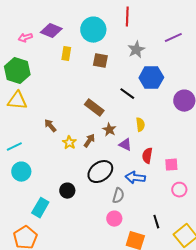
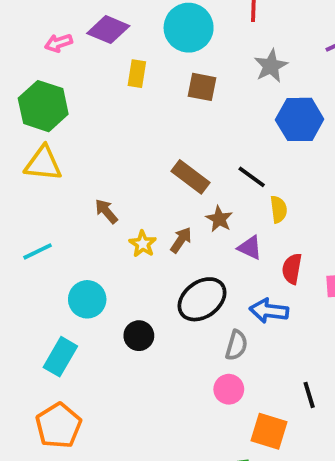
black line: (127, 94) -> (252, 177), moved
cyan circle: (21, 172) -> (87, 299), moved
cyan rectangle: (40, 208) -> (60, 357), moved

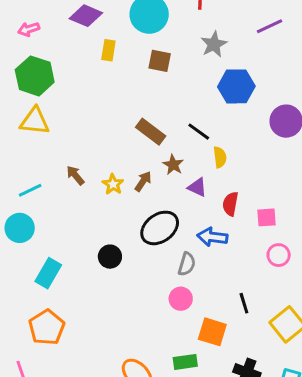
pink arrow: (59, 43) -> (29, 29), moved
brown arrow: (106, 211) -> (75, 175), moved
cyan circle: (87, 299) -> (20, 228), moved

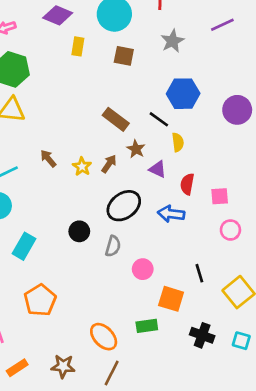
blue hexagon: (236, 86) -> (183, 94), moved
gray semicircle: (187, 264) -> (113, 246), moved
orange pentagon: (47, 327) -> (40, 300), moved

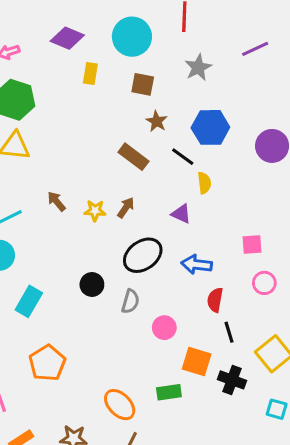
brown star: (136, 149) -> (157, 121), moved
yellow star: (82, 167) -> (95, 211), turned -30
red semicircle: (187, 184) -> (215, 300), moved
black cross: (202, 335) -> (232, 380), moved

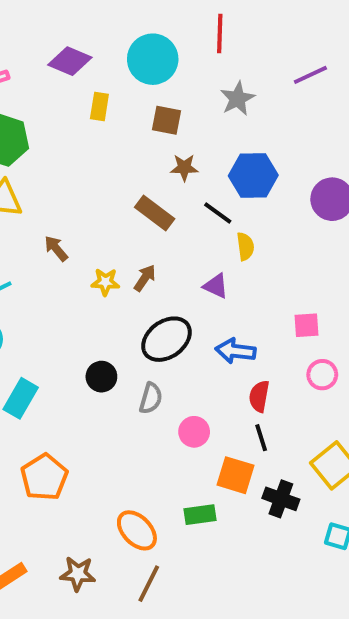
brown star: (157, 121) -> (184, 168), turned -30
brown arrow: (57, 201) -> (56, 248), moved
black line: (229, 332) -> (261, 438), moved

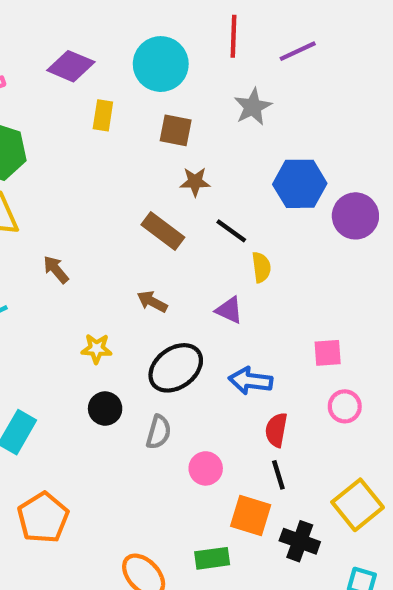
purple line: (310, 75) -> (298, 51), moved
blue hexagon: (253, 175) -> (300, 184), moved
brown arrow: (145, 278) -> (152, 302), turned -96
yellow star: (105, 282) -> (97, 349), moved

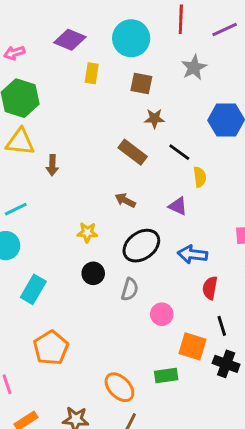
brown arrow: (56, 269) -> (52, 165), moved, turned -138
black line: (278, 475) -> (222, 326), moved

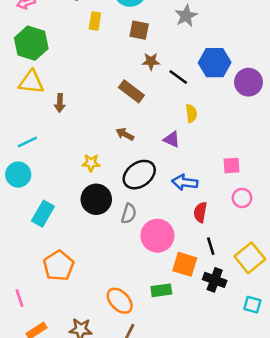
black line: (179, 152) -> (178, 77), moved
black circle: (93, 273) -> (96, 199), size x1.5
pink circle: (162, 314) -> (157, 236), size x1.6

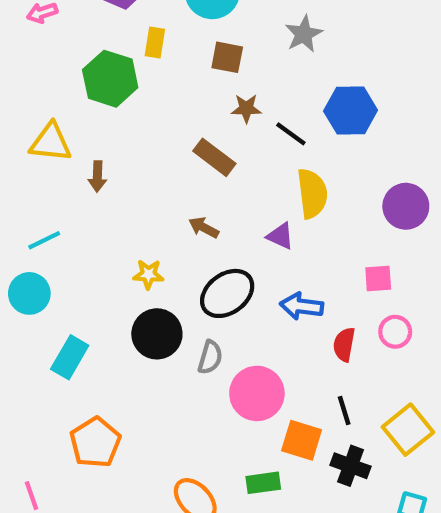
green hexagon: (31, 43) -> (110, 79), moved
purple circle: (248, 82) -> (406, 206), moved
yellow semicircle: (191, 113) -> (312, 193), size x1.6
red semicircle: (200, 212) -> (344, 345), moved

